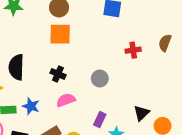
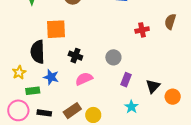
orange square: (60, 34) -> (56, 29), moved
blue star: (31, 106) -> (51, 77), moved
purple rectangle: (100, 120) -> (126, 80), moved

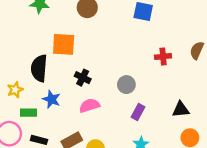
black triangle: (153, 86) -> (181, 109), moved, turned 35

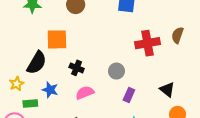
red cross: (163, 56) -> (148, 43), size x1.6
black semicircle: (39, 68) -> (37, 63), turned -150
black triangle: (181, 109) -> (167, 90), turned 49

